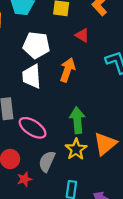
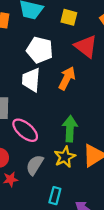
red triangle: (82, 35) -> (86, 46), size x1.6

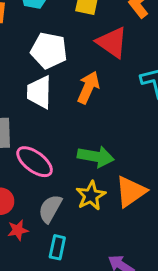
green arrow: (70, 129) -> (96, 156), turned 100
cyan rectangle: (55, 196) -> (57, 247), moved

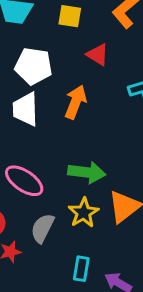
red triangle: (112, 42) -> (98, 55), size x0.7
cyan rectangle: (57, 247) -> (81, 269), moved

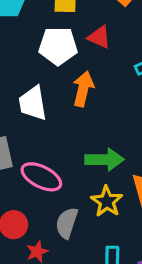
white pentagon: (33, 66) -> (58, 46), moved

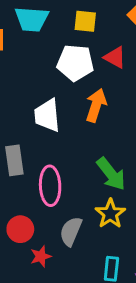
green arrow: (104, 160) -> (111, 174), turned 48
pink ellipse: (41, 177) -> (50, 186), turned 57

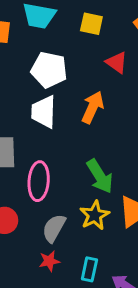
white pentagon: (75, 63) -> (49, 70), moved
red star: (41, 256) -> (49, 261), moved

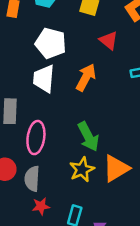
gray semicircle: (54, 228) -> (32, 179), moved, turned -30

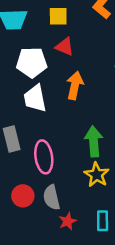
red triangle: (109, 40) -> (65, 47), moved
green arrow: (88, 137) -> (94, 141), turned -140

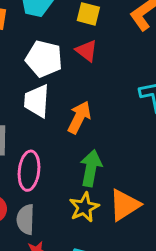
orange arrow: (75, 85) -> (79, 117), moved

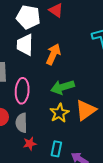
green arrow: (91, 168) -> (63, 87), turned -115

